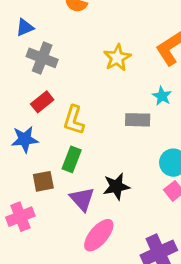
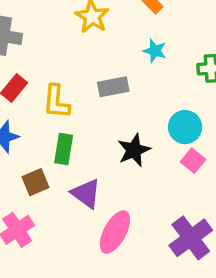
gray rectangle: (138, 120) -> (113, 87), moved
black star: (116, 186) -> (134, 150), moved

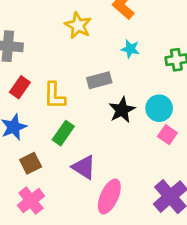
green rectangle: (64, 149) -> (63, 133), turned 30
black star: (134, 150) -> (122, 110), moved
brown square: (36, 182) -> (31, 163), moved

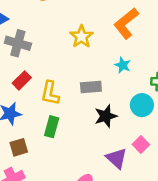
cyan circle: (159, 108) -> (142, 105), moved
green rectangle: (63, 133) -> (52, 127), turned -30
purple triangle: (84, 167) -> (117, 158), moved

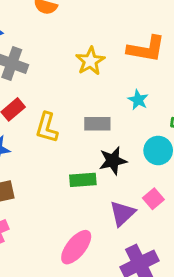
orange L-shape: (126, 23) -> (146, 49), turned -136
green rectangle: (52, 127) -> (83, 180), moved, turned 66
purple triangle: (117, 158) -> (122, 213), turned 30

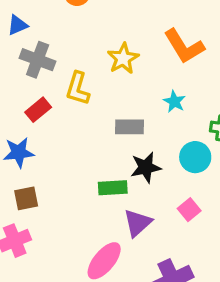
orange L-shape: (146, 49) -> (184, 46), turned 48
yellow L-shape: (47, 128) -> (78, 89), moved
purple triangle: (122, 213) -> (138, 223), moved

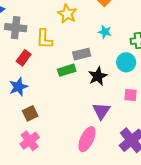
green rectangle: (113, 188) -> (67, 70), moved
pink square: (189, 210) -> (131, 95), turned -32

